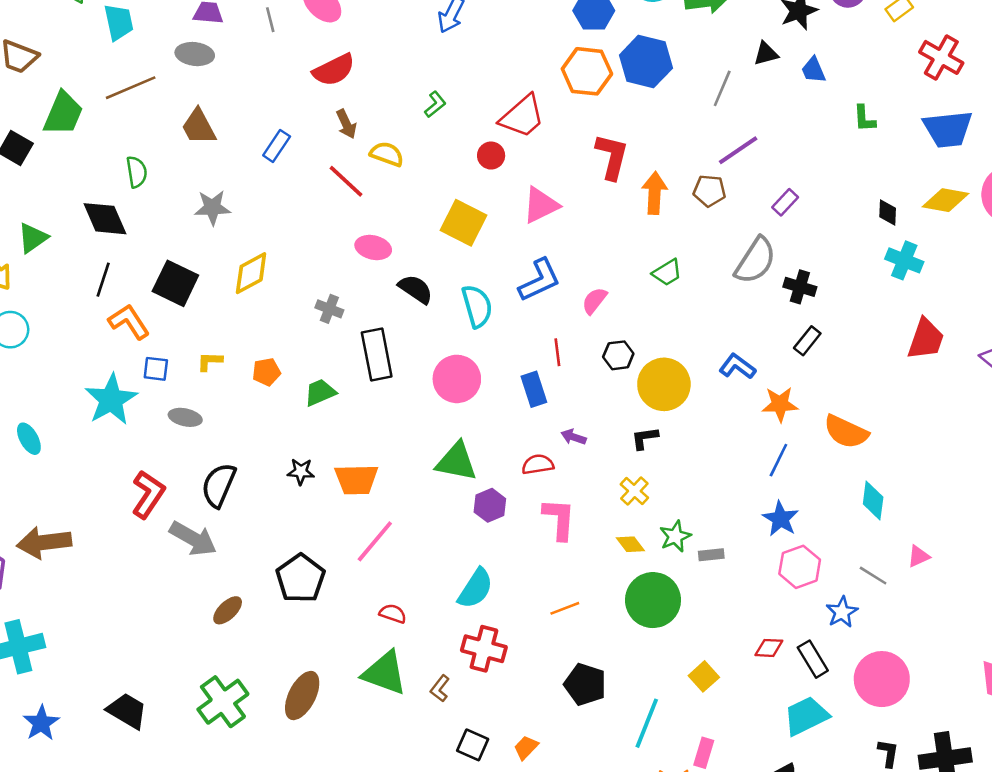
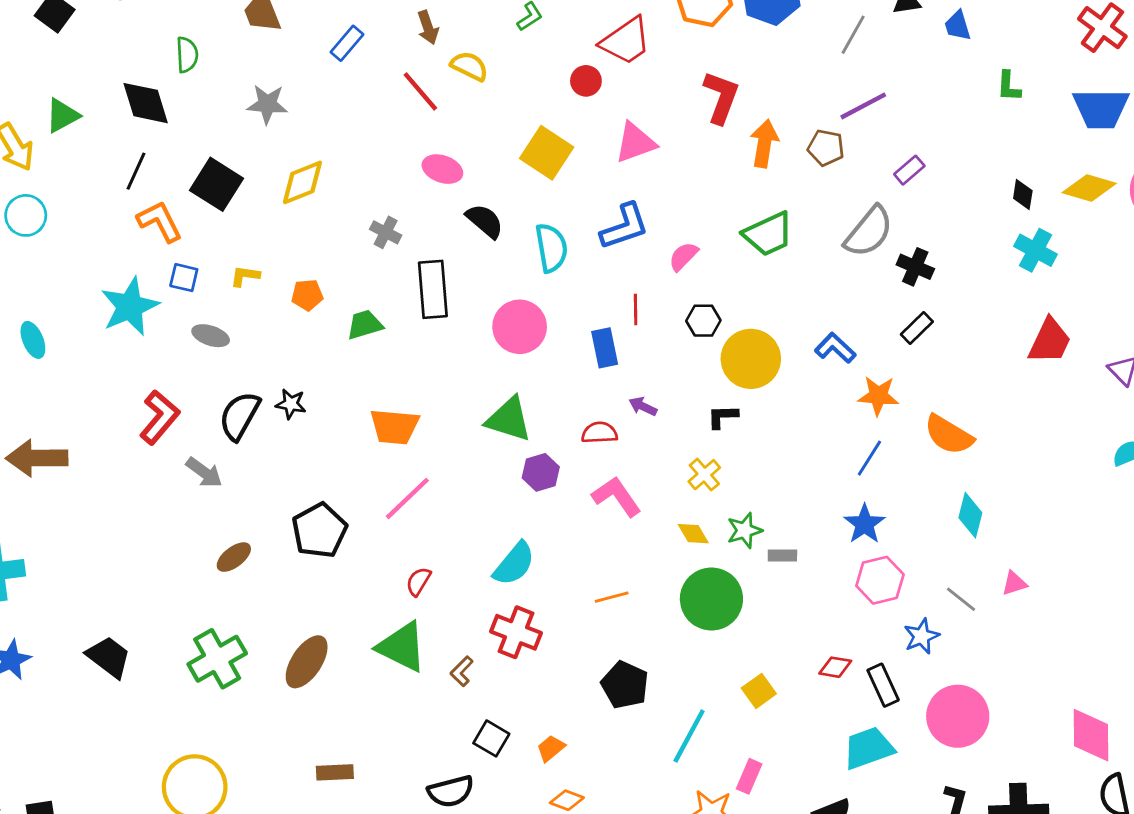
green trapezoid: (667, 273) -> (768, 234), size x1.5
black star: (301, 472) -> (291, 404), moved
pink L-shape: (559, 519) -> (617, 496), turned -45
gray arrow: (193, 539) -> (204, 472), size x0.7
red semicircle: (393, 614) -> (418, 581), turned -84

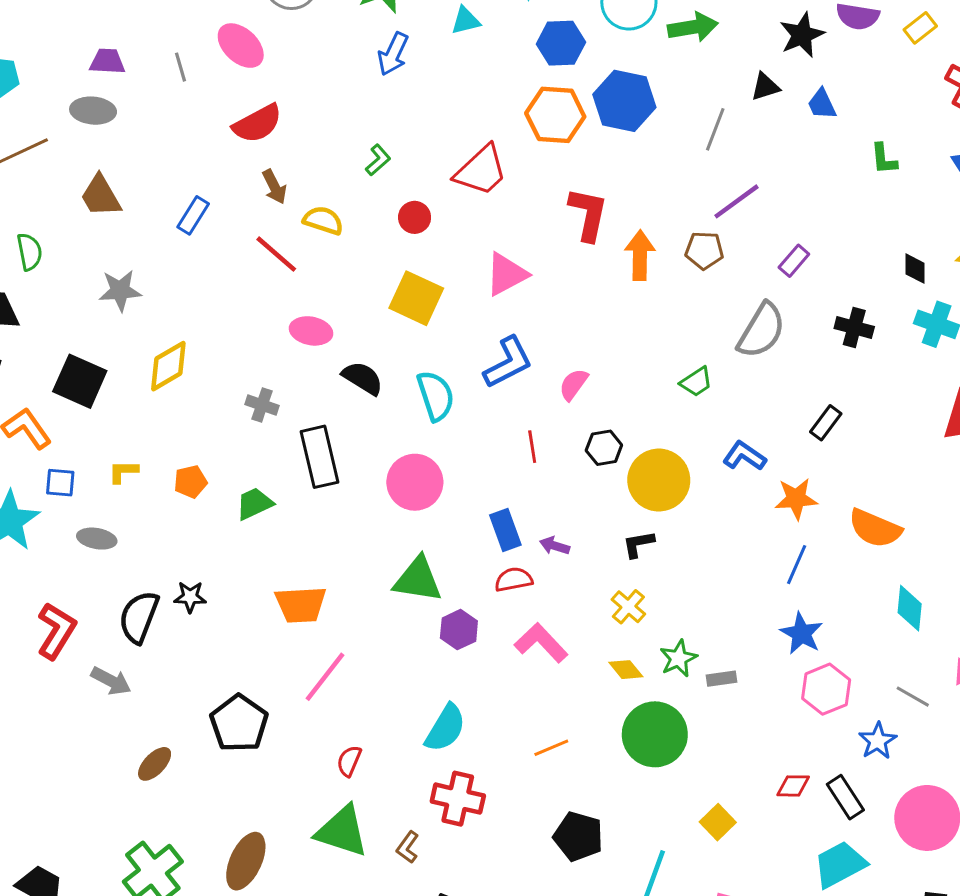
red circle: (586, 81) -> (415, 217), moved
green trapezoid: (768, 234) -> (696, 382), moved, size x0.6
black cross: (915, 267) -> (854, 328), moved
blue rectangle: (605, 348) -> (505, 530), moved

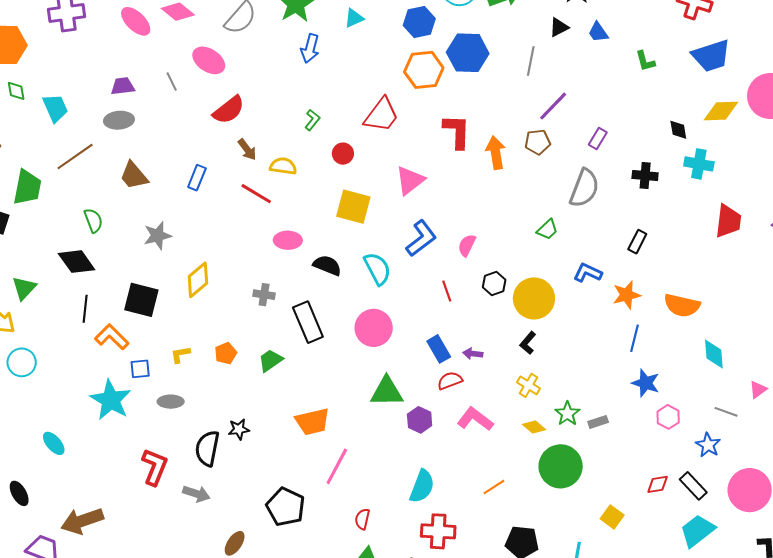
black L-shape: (638, 544) -> (528, 343), turned -30
pink hexagon: (826, 689) -> (668, 417), size x0.7

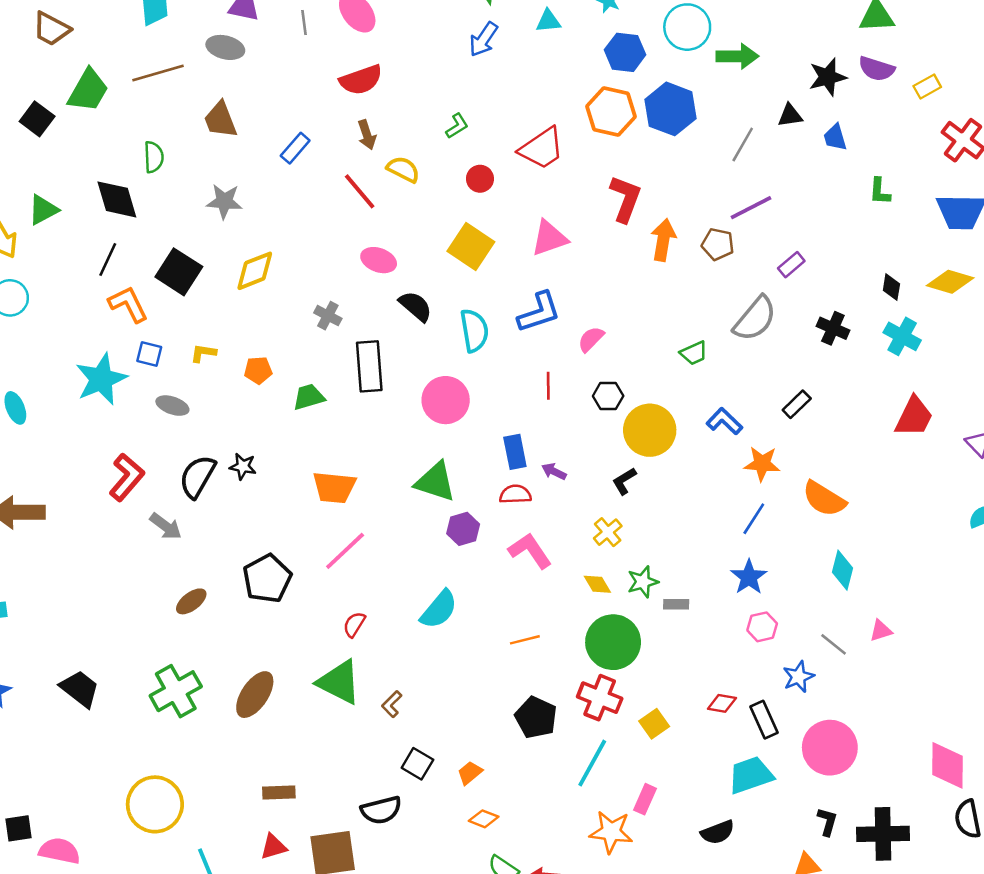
red cross: (438, 531) -> (600, 698), moved

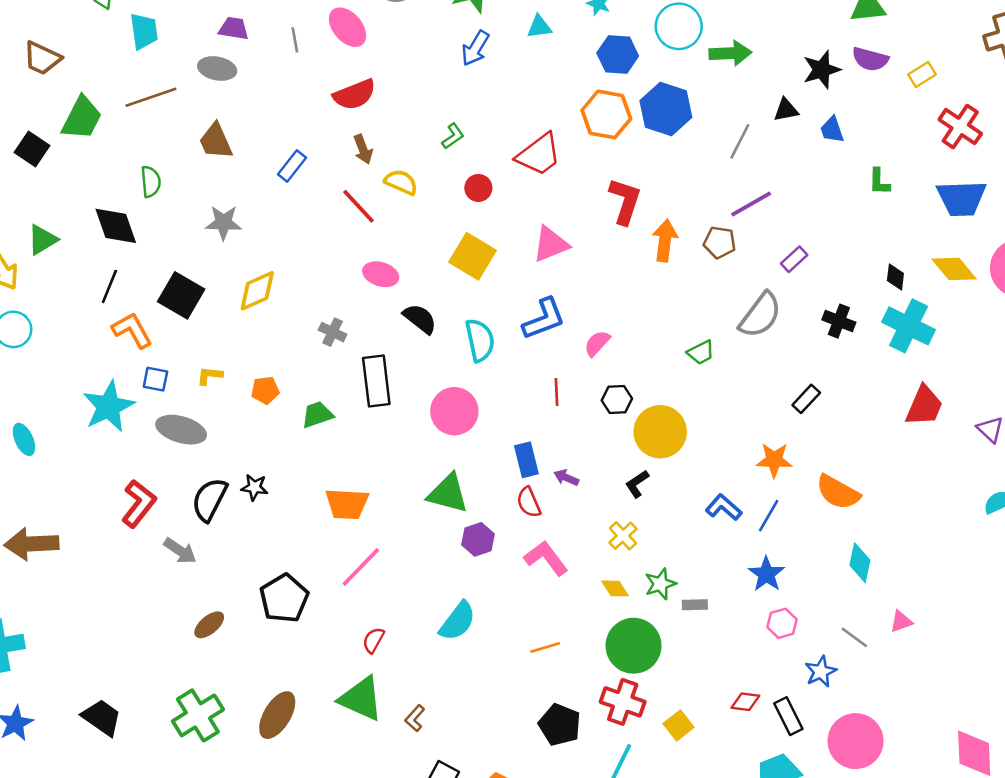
yellow diamond: (950, 282) -> (954, 269), turned 36
cyan cross: (902, 336) -> (909, 326), size x1.4
gray ellipse: (172, 406) -> (181, 430), size x1.5
blue L-shape: (724, 421) -> (724, 507), moved
red semicircle: (515, 494) -> (529, 502), turned -108

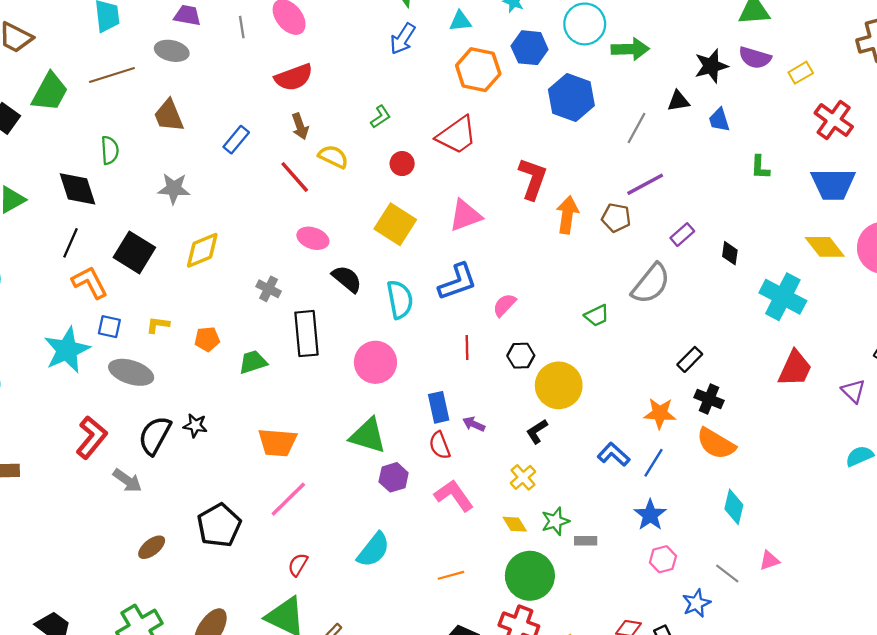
orange hexagon: (606, 114) -> (478, 70), moved
black diamond: (895, 277) -> (730, 253), moved
black cross: (839, 321) -> (709, 399), moved

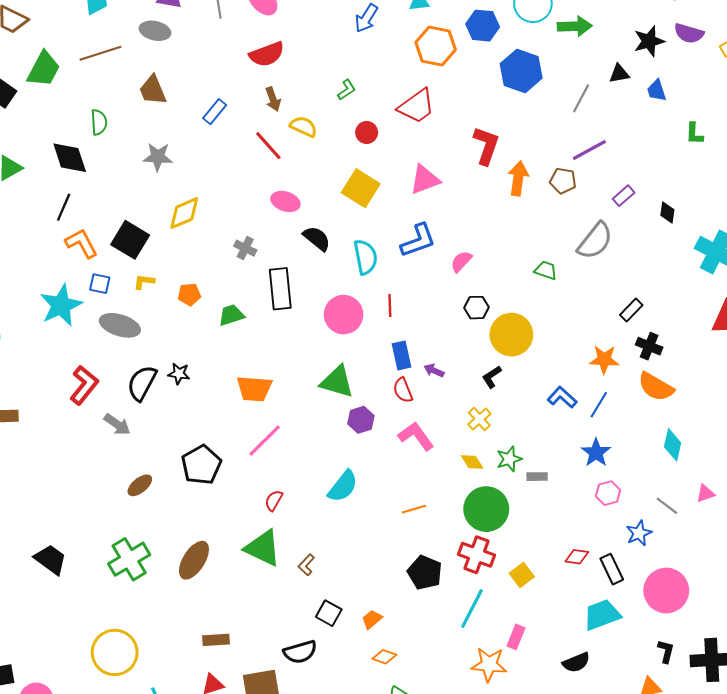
black square: (134, 252) -> (130, 240), moved
green trapezoid: (597, 316) -> (546, 270), turned -135
red line: (467, 347) -> (390, 306), moved

